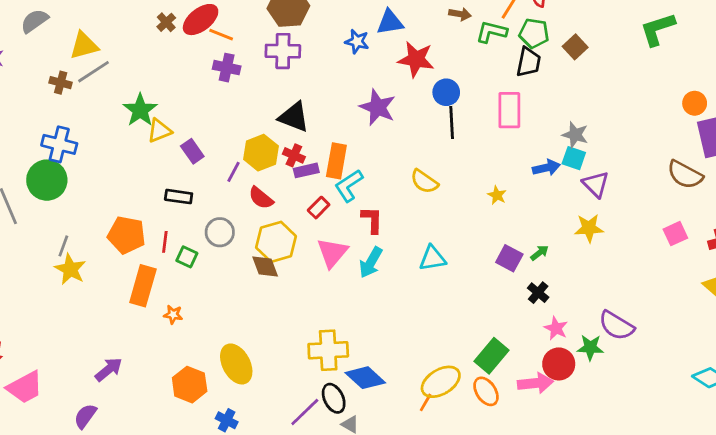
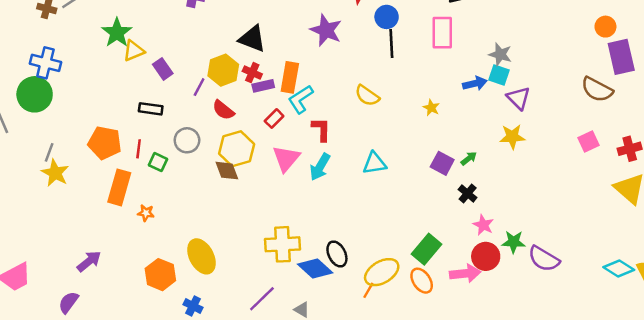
purple semicircle: (616, 326) -> (544, 259), moved
black ellipse: (334, 398) -> (337, 254), moved

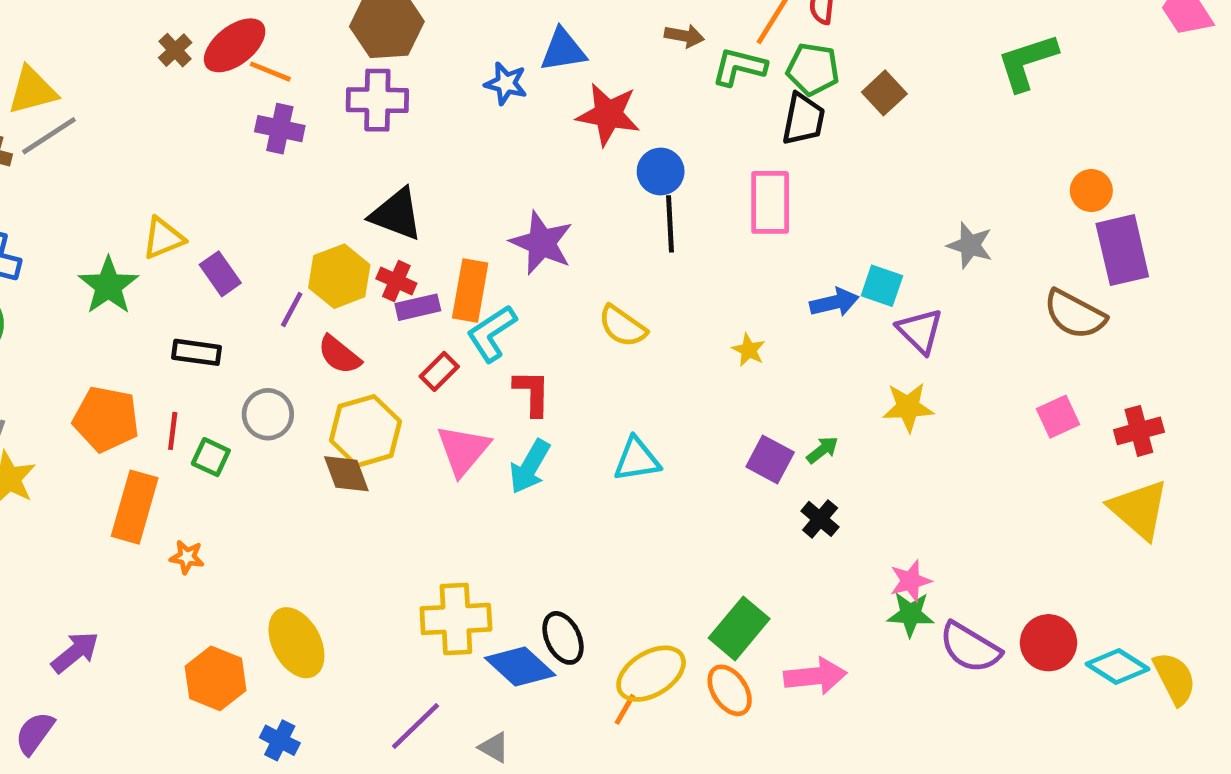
purple star: (326, 30) -> (542, 243), moved
green star: (117, 33) -> (108, 286), moved
gray star: (500, 54) -> (970, 245), moved
pink star: (483, 225) -> (910, 581), moved, turned 30
red circle: (486, 256) -> (1048, 643), moved

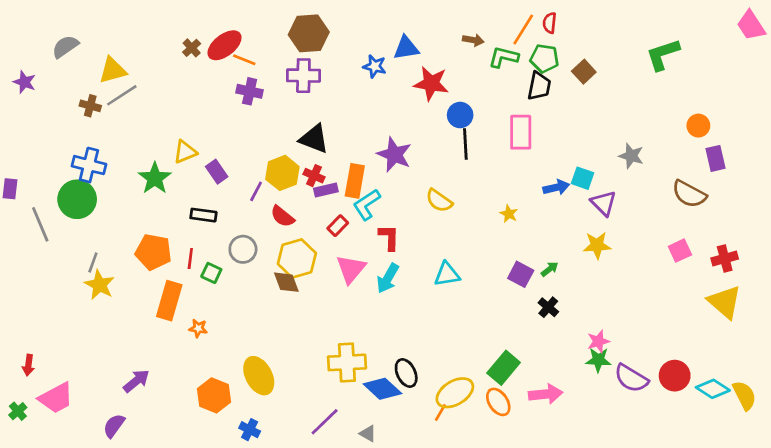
purple rectangle: (1122, 250) -> (715, 158), size x0.7

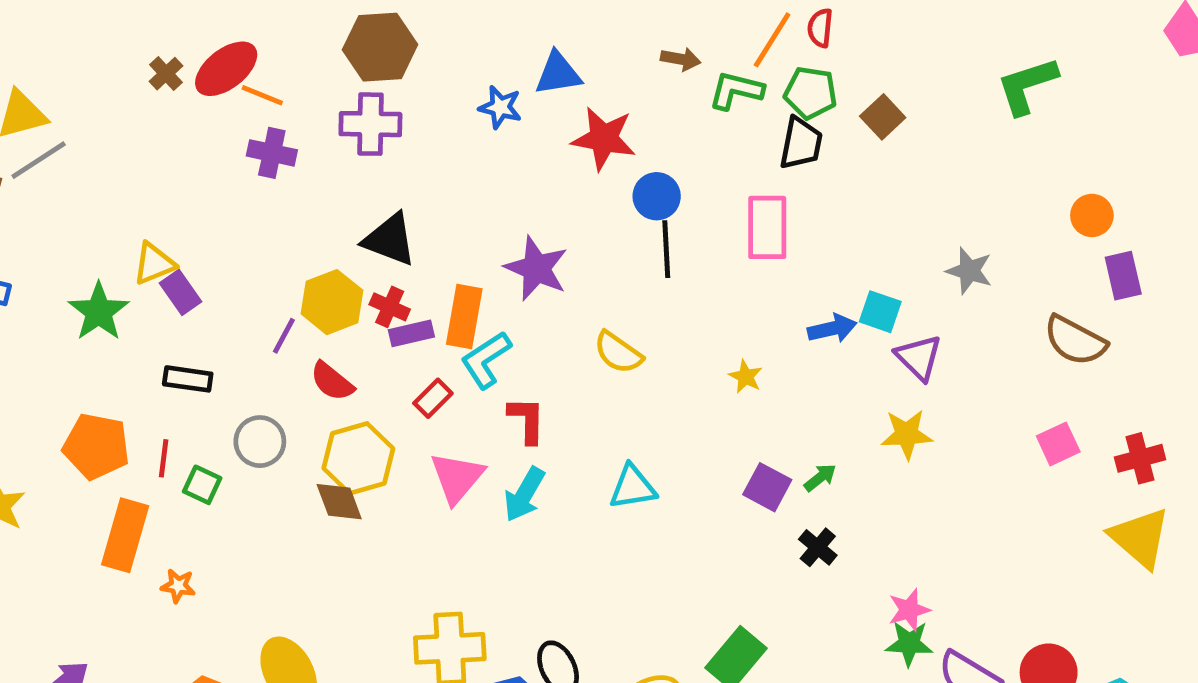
purple rectangle: (217, 172) -> (180, 292), moved

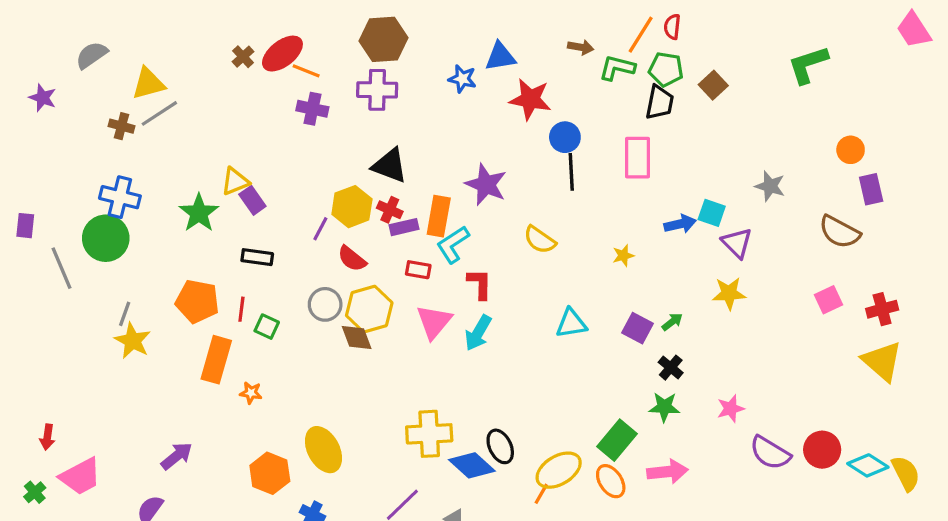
yellow star: (746, 377) -> (623, 256), turned 30
red rectangle: (433, 398) -> (418, 270), turned 55
gray circle: (260, 442) -> (325, 304), moved
cyan triangle: (633, 487) -> (571, 323), moved
green star: (909, 644) -> (664, 407), moved

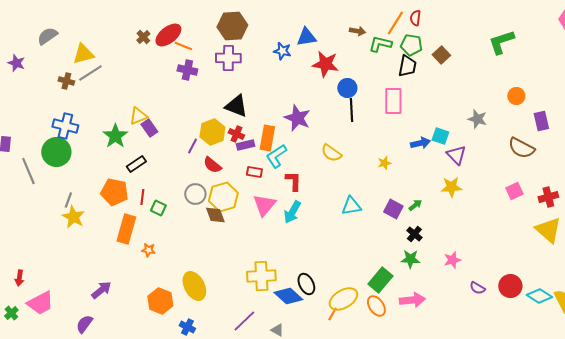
orange circle: (851, 150) -> (516, 96), moved
black rectangle: (257, 257) -> (136, 164), moved, turned -42
purple semicircle: (770, 453) -> (477, 288), size x0.6

